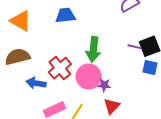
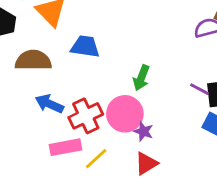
blue trapezoid: (65, 15) -> (85, 47), moved
green arrow: (93, 49) -> (141, 78), size x0.7
red cross: (60, 68) -> (86, 116), moved

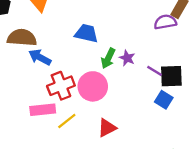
blue trapezoid: (85, 47) -> (86, 33), moved
blue arrow: (49, 104) -> (40, 57), moved
purple star: (143, 131) -> (127, 58), moved

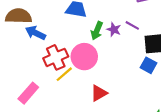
purple line: (154, 71) -> (132, 25), moved
pink rectangle: (43, 110) -> (28, 93), moved, turned -40
yellow line: (67, 121) -> (64, 74), moved

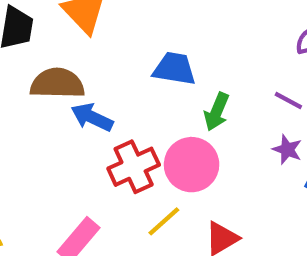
purple star: (114, 30) -> (287, 149), moved
yellow line: (64, 74) -> (164, 221), moved

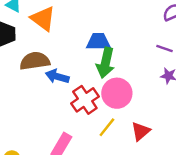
green arrow: (217, 112) -> (105, 63), moved, size x1.4

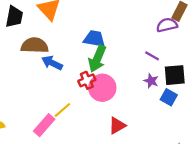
red cross: (85, 100) -> (87, 80), moved, size x0.7
yellow line: (107, 127) -> (62, 110), moved

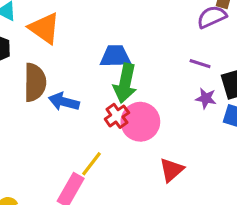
brown semicircle: (35, 45) -> (35, 82), turned 100

